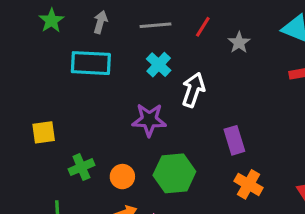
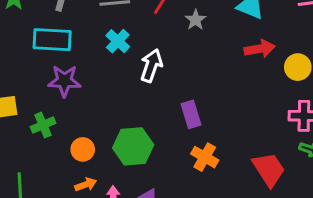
purple star: (149, 120) -> (64, 81), moved
green cross: (81, 167) -> (43, 125), moved

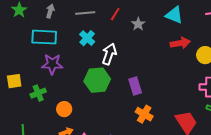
green hexagon: (133, 146) -> (97, 80), moved

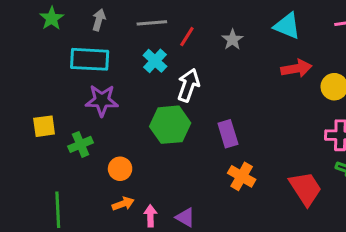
red line: (115, 14) -> (187, 37), moved

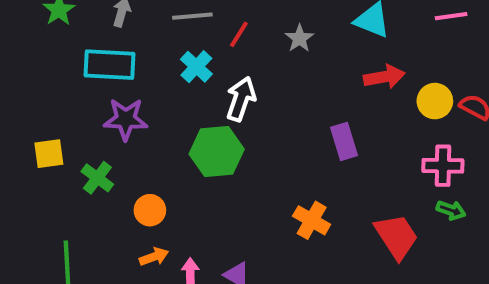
purple rectangle: (228, 134) -> (344, 141), moved
green cross: (81, 144) -> (97, 178), turned -30

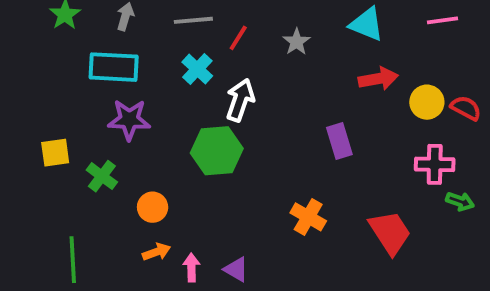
green arrow: (451, 210) -> (460, 201), moved

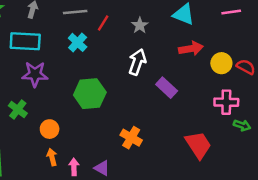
white arrow: (240, 100) -> (137, 62), moved
purple rectangle: (339, 141) -> (167, 88), turned -30
orange cross: (308, 217) -> (131, 138), moved
orange arrow: (156, 252) -> (52, 157), turned -84

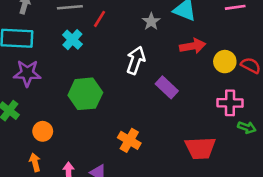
gray star: (140, 25) -> (151, 22), moved
red trapezoid: (198, 145) -> (200, 148), turned 120
orange arrow: (52, 157) -> (35, 162), moved

